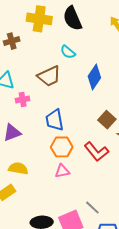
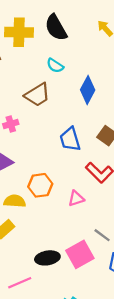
blue trapezoid: (55, 120) -> (70, 139), moved
orange hexagon: (62, 147) -> (40, 185), moved
pink triangle: (62, 171) -> (76, 198), moved

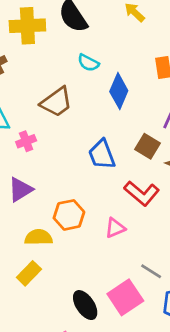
cyan semicircle: (55, 66) -> (88, 63), moved
black ellipse: (47, 258) -> (85, 305), turned 70

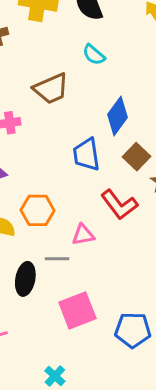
blue diamond: (119, 91) -> (118, 116), moved
gray line: (151, 271) -> (57, 259), moved, turned -45
black ellipse: (85, 305) -> (25, 279), moved, turned 32

